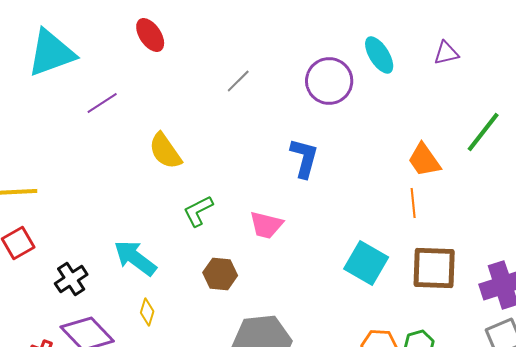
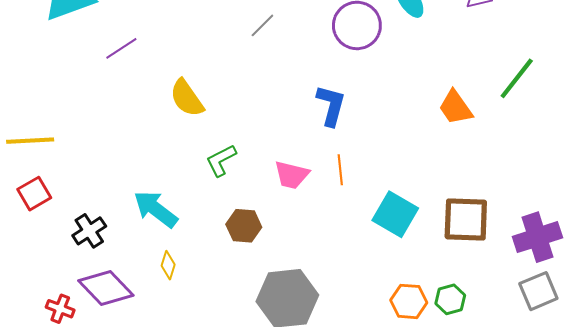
orange line: (413, 203) -> (340, 170), moved

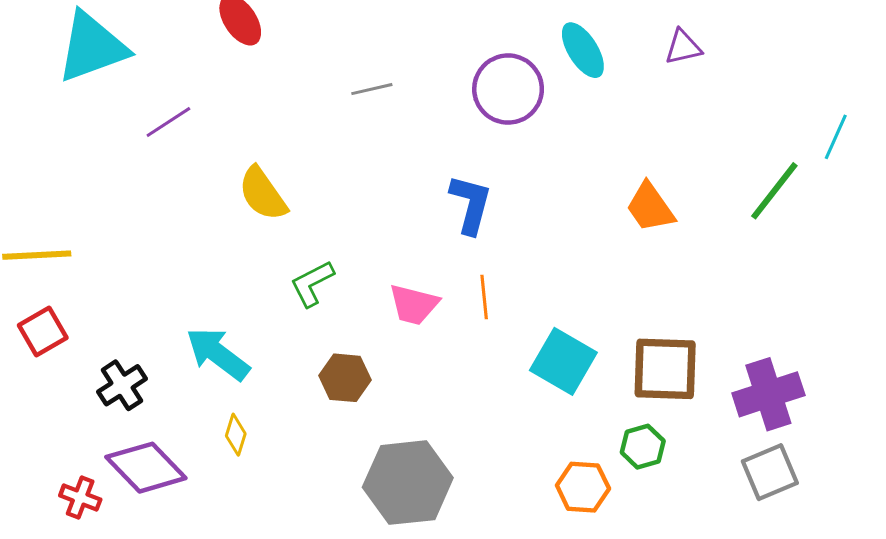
gray line: (262, 25) -> (372, 89), turned 32
green line: (517, 78) -> (774, 191), moved
green hexagon: (450, 299) -> (643, 447), moved

